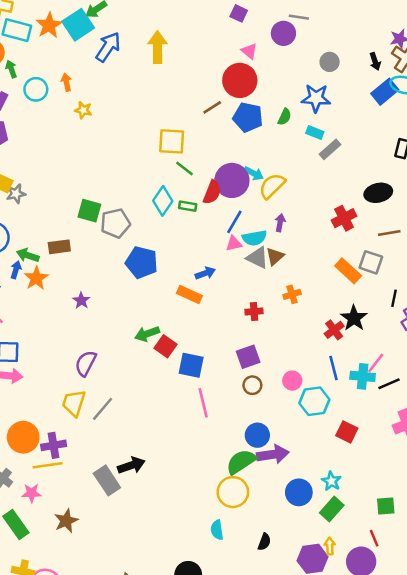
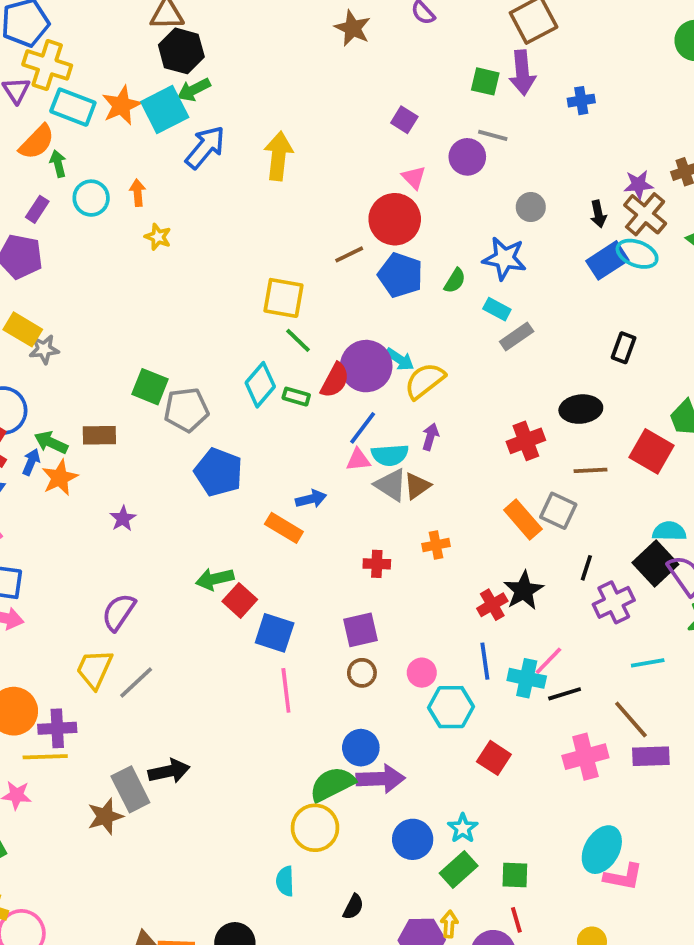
green square: (386, 506) -> (515, 875), moved
brown star: (66, 521) -> (105, 816), moved

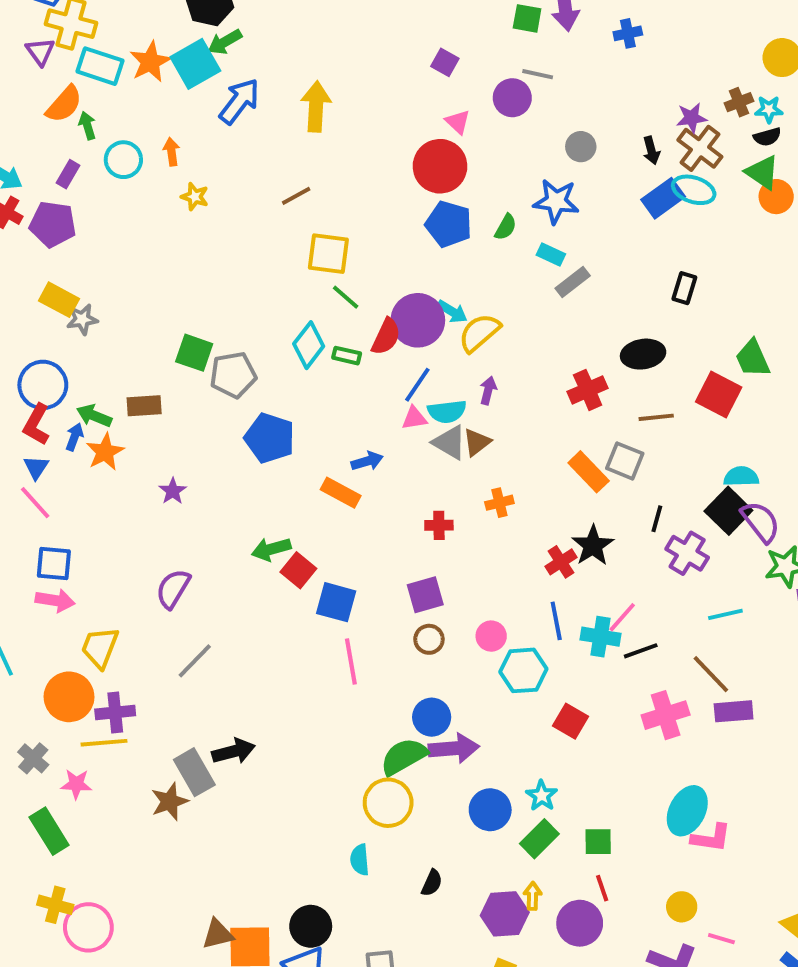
brown line: (349, 254) -> (296, 196), moved
purple cross: (614, 602) -> (687, 553), turned -30
yellow trapezoid: (94, 669) -> (100, 647), moved

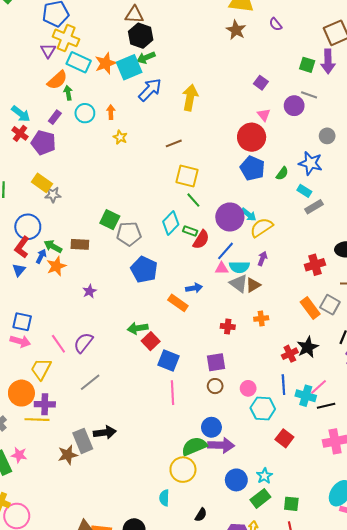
red semicircle: (386, 337) -> (201, 240), moved
pink line: (35, 503) -> (58, 344), moved
pink star: (76, 784) -> (19, 455), moved

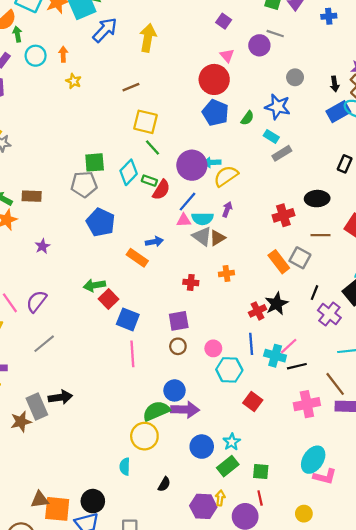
cyan arrow: (249, 215) -> (212, 162), turned 140
green square: (110, 220) -> (95, 162), moved, turned -30

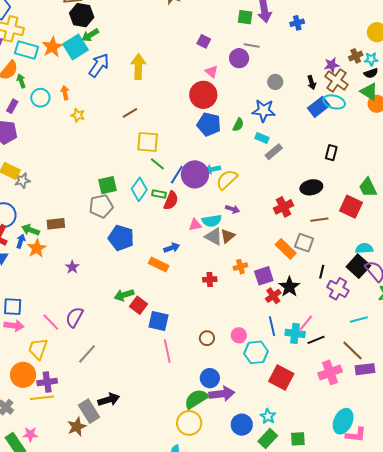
blue line: (188, 202) -> (177, 175), moved
purple arrow: (227, 209) -> (232, 209), turned 96
purple square: (179, 321) -> (264, 276), moved
red square: (253, 402) -> (281, 377), size x1.4

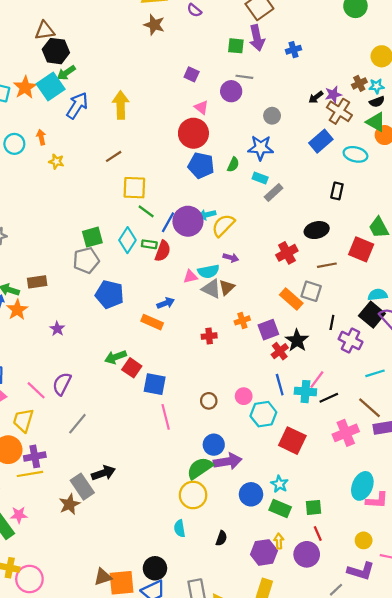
black arrow: (312, 83) -> (316, 97), moved, turned 72
cyan ellipse: (334, 102) -> (355, 154), moved
green rectangle: (268, 439) -> (280, 508), turned 72

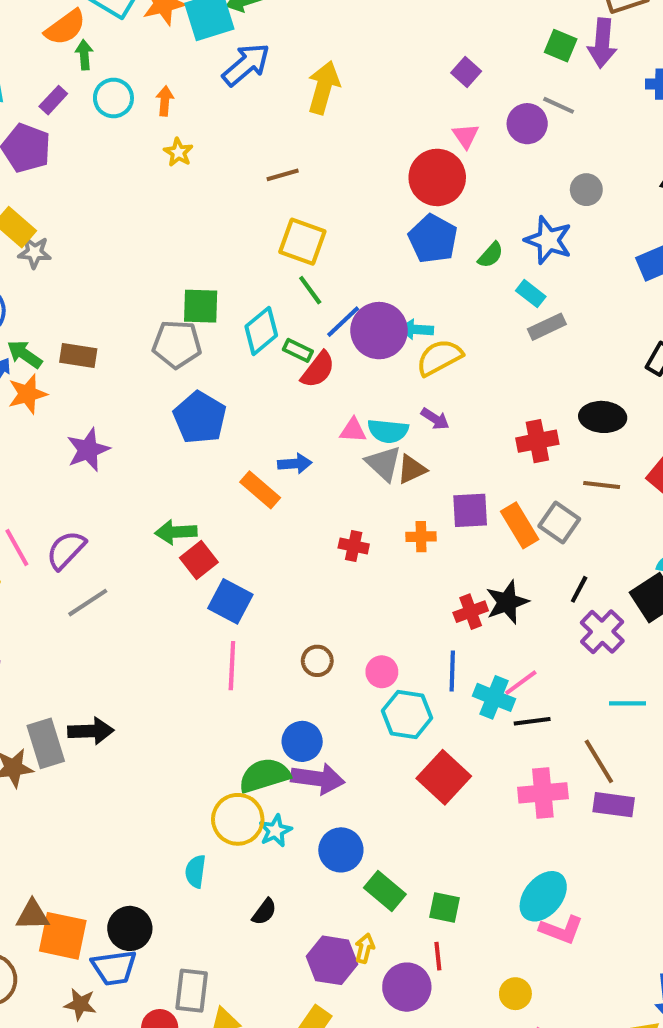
purple star: (57, 329) -> (88, 450), size x1.5
purple square: (268, 330) -> (470, 510), moved
gray line: (77, 424) -> (88, 603), moved
cyan star: (279, 484) -> (275, 831), moved

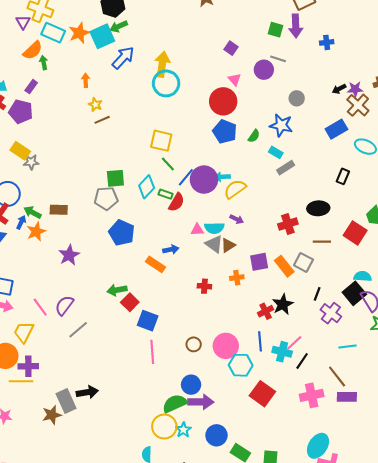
cyan circle: (113, 98) -> (166, 83), moved, size x1.4
brown line: (283, 175) -> (102, 120), moved
pink circle: (382, 672) -> (226, 346), size x1.6
black line: (532, 721) -> (302, 361), turned -42

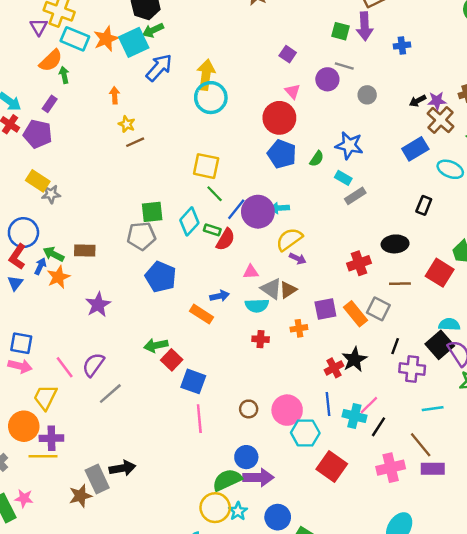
gray circle: (297, 98) -> (367, 95), moved
yellow semicircle: (235, 189) -> (289, 239), moved
cyan semicircle: (214, 228) -> (257, 306), moved
purple cross: (331, 313) -> (412, 369), turned -30

